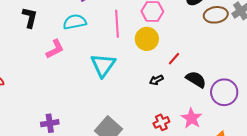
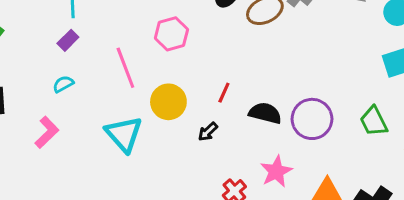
cyan semicircle: (75, 22) -> (63, 84), size x0.6
yellow circle: (147, 39) -> (168, 102), moved
pink star: (192, 118) -> (276, 171), turned 30

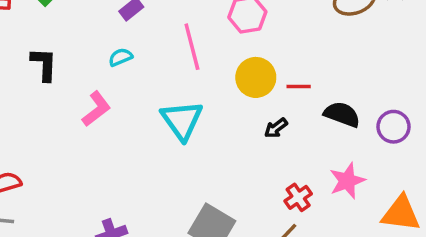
red line: (224, 93) -> (299, 87), turned 60
yellow circle: (168, 102) -> (256, 77), moved
purple circle: (312, 119) -> (393, 127), size x0.7

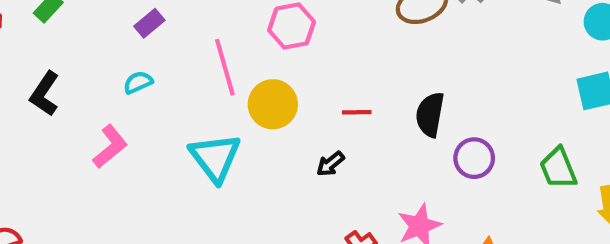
black L-shape: (44, 64) -> (45, 94), turned -147
yellow circle: (256, 77) -> (273, 104), moved
black semicircle: (342, 114) -> (430, 115), moved, turned -99

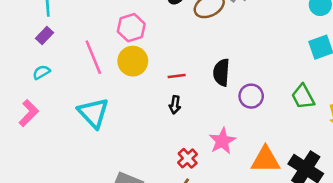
yellow circle: (273, 104) -> (133, 61), moved
black arrow: (330, 164) -> (175, 105), moved, turned -36

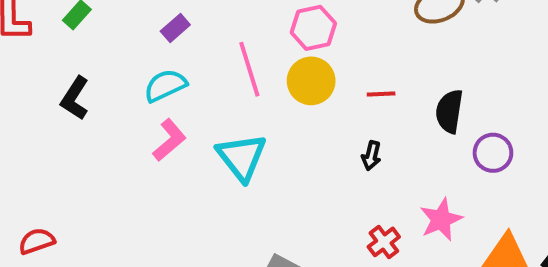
cyan semicircle: (41, 72) -> (165, 86), size x1.5
red line: (177, 76) -> (381, 94), moved
pink L-shape: (29, 113) -> (169, 140), moved

